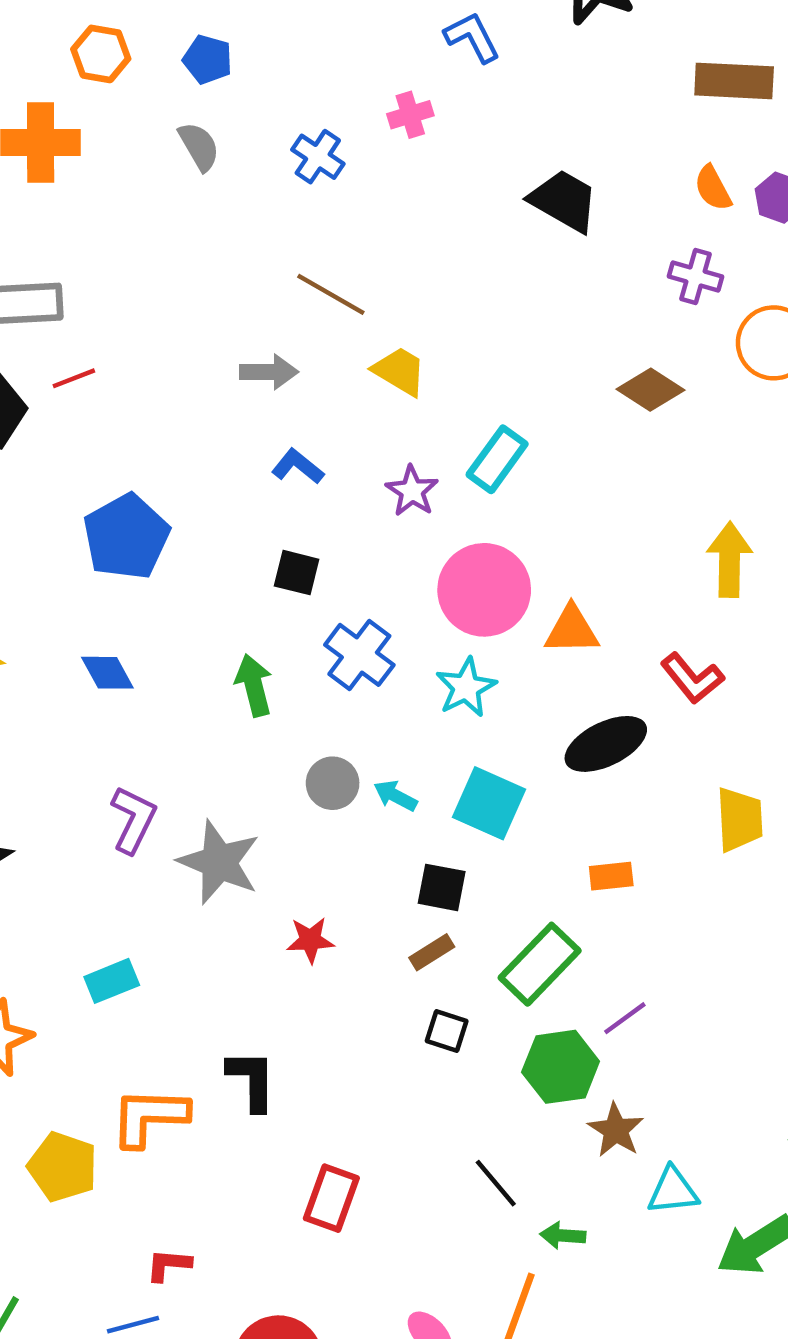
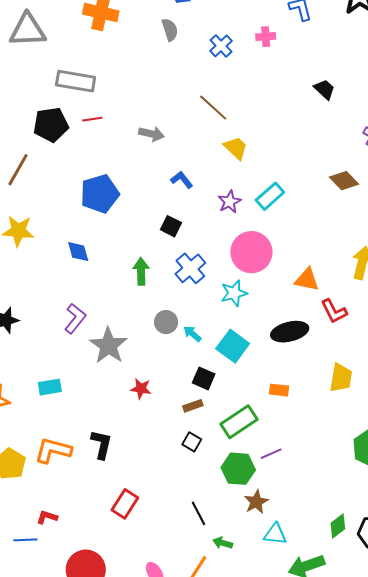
black trapezoid: (564, 201) -> (325, 89), size x0.7
gray arrow: (269, 372) -> (151, 134), moved
orange triangle: (572, 630) -> (307, 280), moved

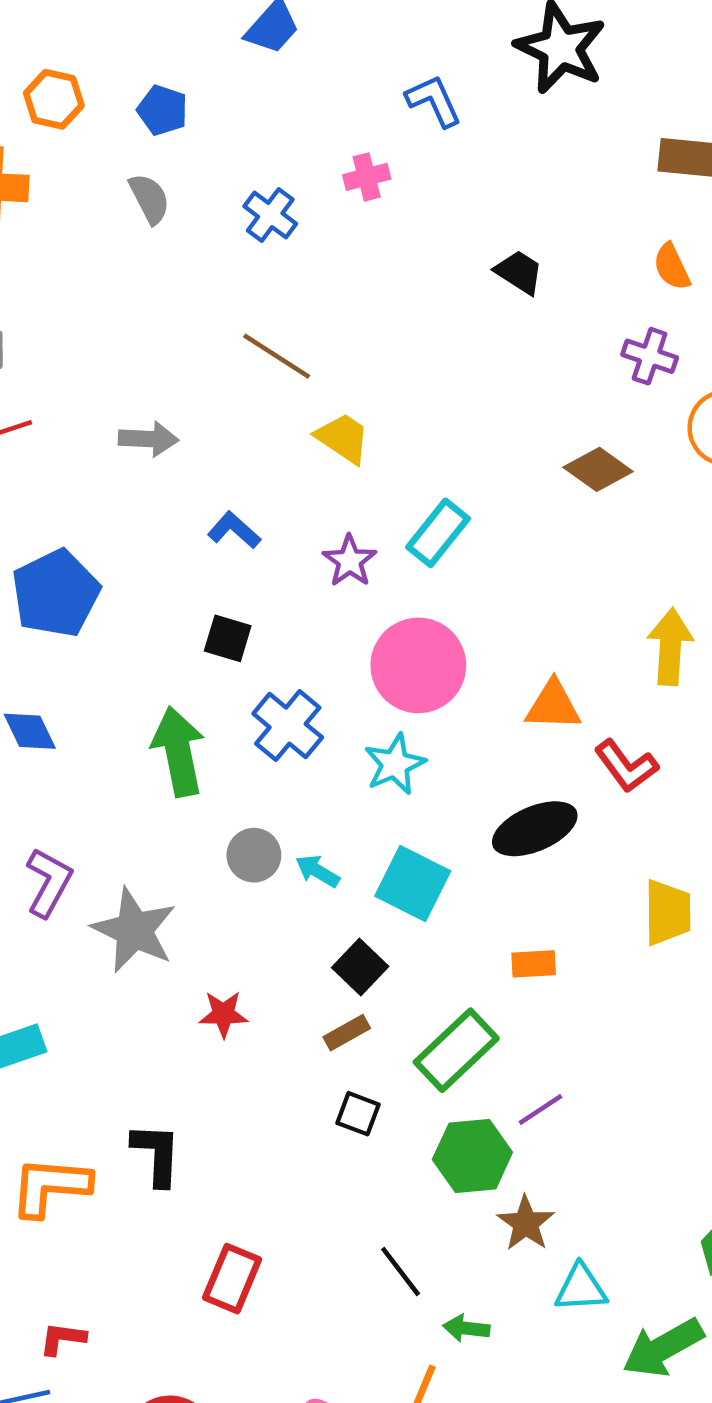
green arrow: (141, 271) -> (178, 751), size x1.4
black square: (204, 378) -> (360, 967), turned 30

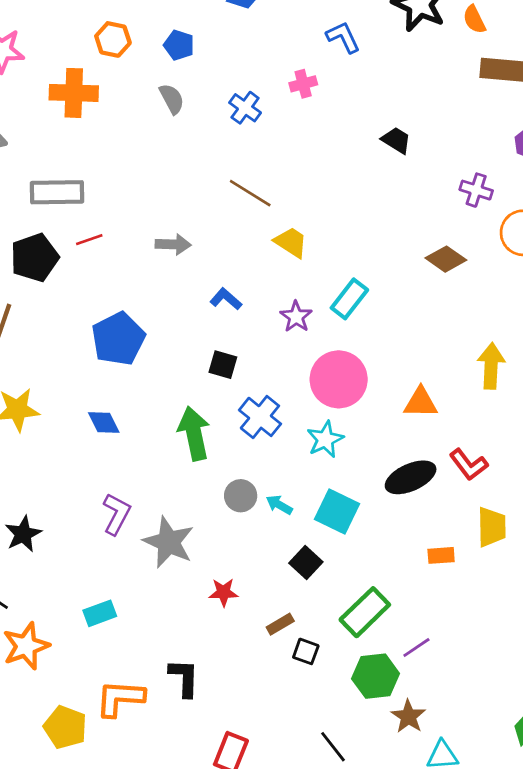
orange semicircle: (672, 267) -> (474, 19), moved
red L-shape: (626, 766) -> (469, 465), moved
orange rectangle: (534, 964) -> (441, 555), moved
brown rectangle: (347, 1033) -> (280, 624), moved

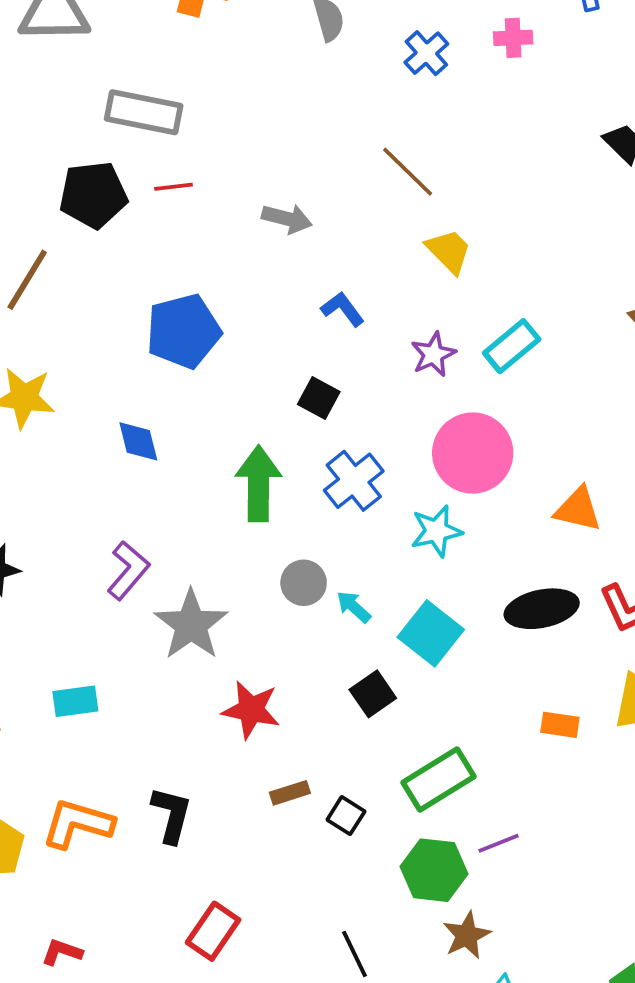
red star: (223, 592) -> (251, 710), size x1.4
brown rectangle: (280, 624) -> (290, 793), moved

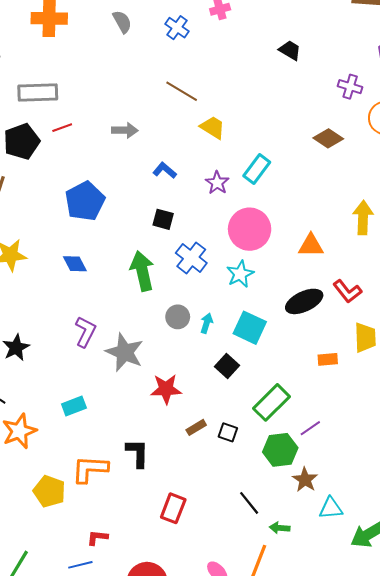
cyan arrow: (354, 607) -> (207, 323), turned 78

